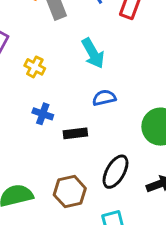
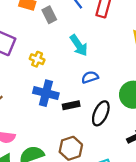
blue cross: (43, 114) -> (46, 93), size x1.6
black ellipse: (115, 172) -> (101, 113), moved

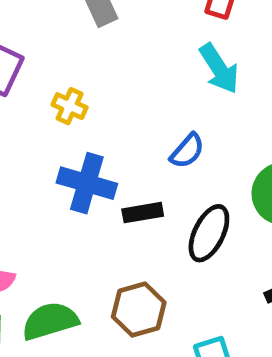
cyan arrow: (79, 45) -> (219, 69), moved
blue semicircle: (90, 77) -> (187, 151), turned 147

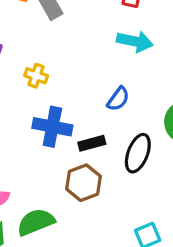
cyan arrow: (219, 69) -> (135, 41), turned -40
brown hexagon: (139, 310) -> (84, 183), moved

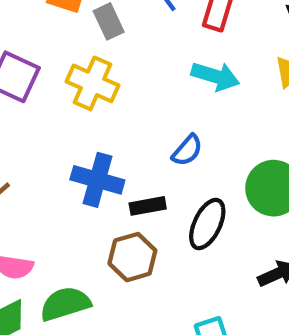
yellow cross: (36, 76) -> (92, 83), moved, size x1.6

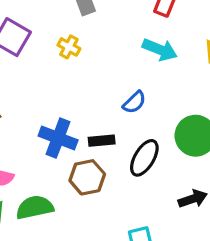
yellow cross: (92, 83) -> (69, 47), size x0.6
blue cross: (97, 180) -> (58, 138), moved

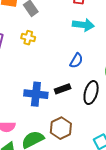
brown hexagon: (87, 177) -> (61, 128), moved

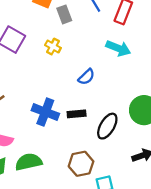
blue semicircle: (76, 61) -> (86, 77), moved
brown hexagon: (61, 128) -> (81, 164), moved

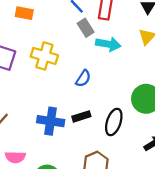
gray rectangle: (64, 14) -> (86, 28), moved
yellow cross: (53, 47) -> (44, 56), size x1.6

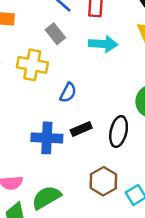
gray rectangle: (86, 28) -> (55, 34), moved
blue semicircle: (83, 78) -> (68, 93), moved

